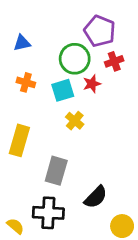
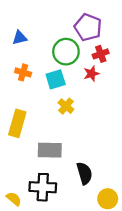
red star: (92, 84) -> (91, 74), moved
gray rectangle: (56, 171) -> (50, 150), turned 75
black semicircle: (96, 197) -> (85, 173), turned -60

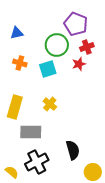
yellow cross: (66, 106) -> (50, 104), moved
gray rectangle: (50, 150) -> (31, 132), moved
black cross: (43, 187) -> (37, 162), turned -30

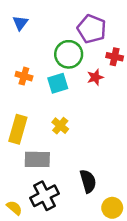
blue triangle: (17, 33) -> (20, 23), moved, turned -40
red cross: (87, 47) -> (115, 57), moved, turned 32

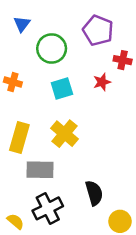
green circle: (69, 54) -> (52, 48), moved
orange cross: (24, 76) -> (13, 82), moved
yellow cross: (60, 126) -> (65, 134), size x1.5

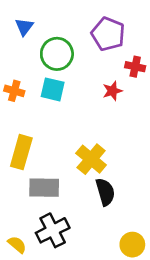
cyan square: (62, 88) -> (53, 89), moved, turned 30
yellow cross: (65, 134) -> (91, 159), moved
black semicircle: (94, 193) -> (105, 192), moved

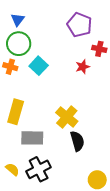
green circle: (57, 54) -> (19, 44), moved
cyan square: (53, 89) -> (39, 66), turned 30
yellow semicircle: (17, 245) -> (12, 169), moved

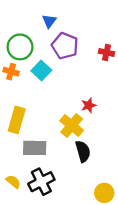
blue triangle: (18, 20) -> (49, 21), moved
purple pentagon: (79, 25) -> (65, 46), moved
red star: (83, 67) -> (89, 105), moved

